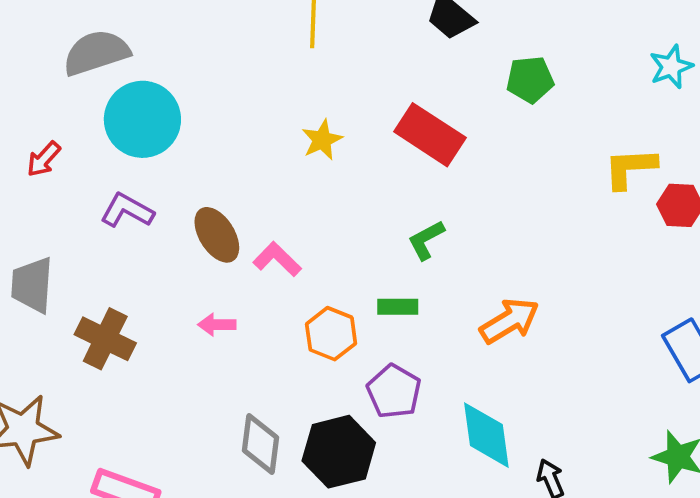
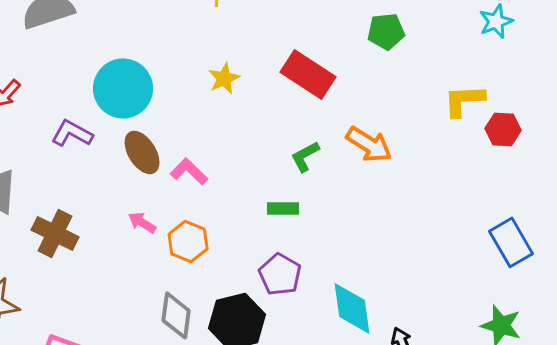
cyan circle: (142, 119) -> (123, 88), moved
orange arrow: (509, 321) -> (369, 144), moved, turned 63
pink arrow: (217, 325) -> (142, 222), turned 32
orange hexagon: (331, 334) -> (188, 241), moved

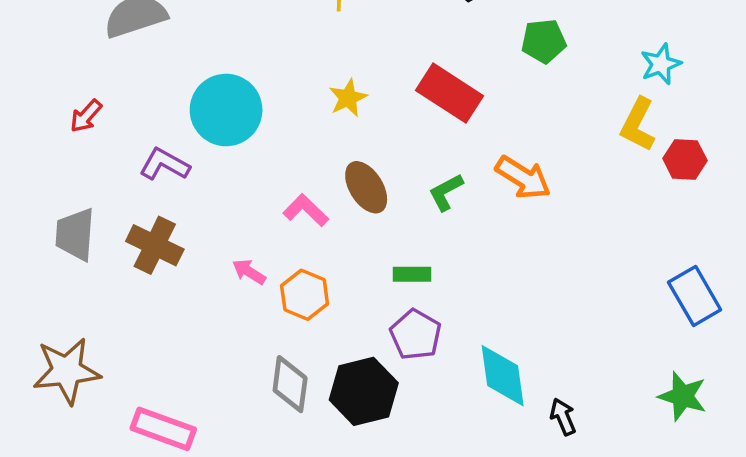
cyan star: (496, 21) -> (661, 64), moved
yellow L-shape: (464, 100) -> (638, 124), turned -60
brown ellipse: (142, 152) -> (366, 187), moved
green rectangle: (283, 208) -> (412, 274), moved
brown cross: (55, 233) -> (155, 245), moved

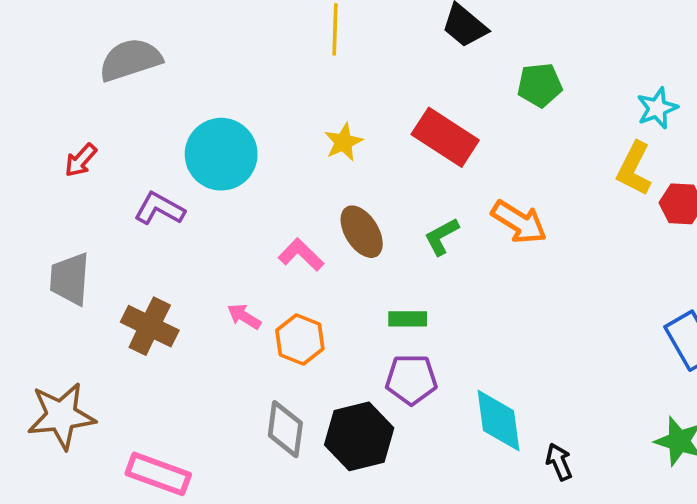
brown cross: (155, 245) -> (150, 326), moved
purple pentagon: (416, 335) -> (411, 379), turned -30

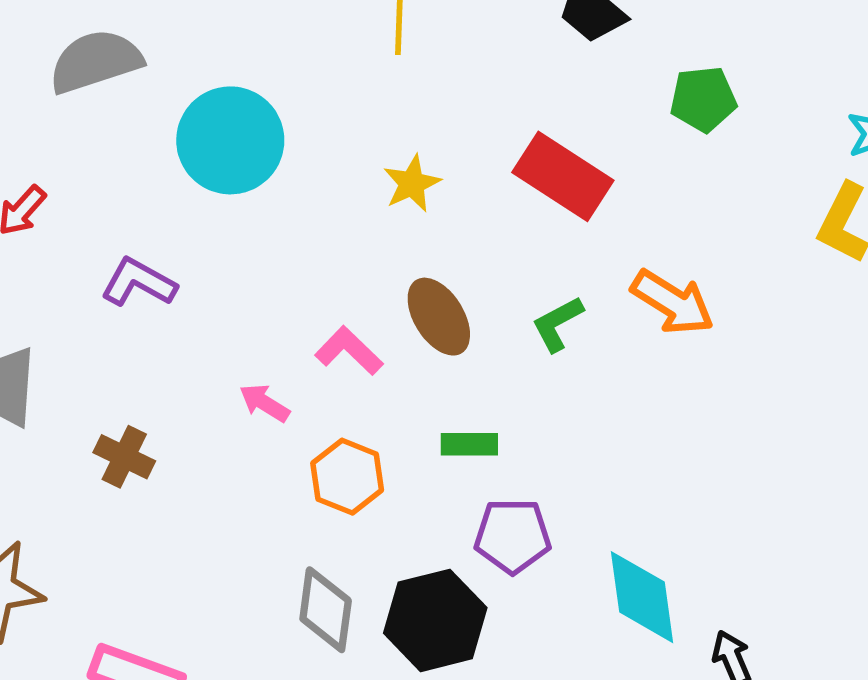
cyan circle: (221, 154) -> (230, 140), moved
pink arrow: (244, 316) -> (264, 403), moved
green rectangle: (408, 319) -> (469, 444), moved
brown cross: (150, 326) -> (124, 457), size x0.7

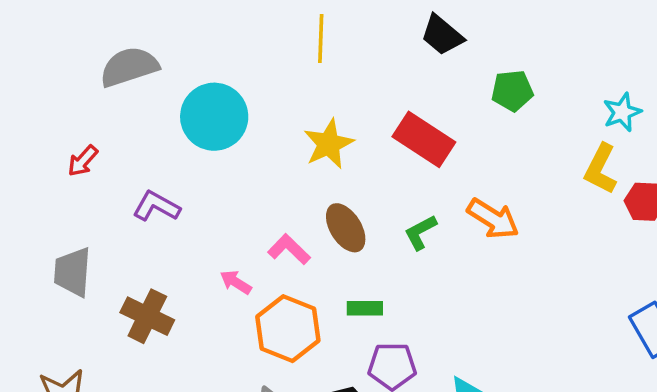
yellow star: (412, 184) -> (329, 144), size x1.4
brown cross: (124, 457) -> (147, 316), size x1.4
orange hexagon: (347, 477) -> (288, 329), size x1.4

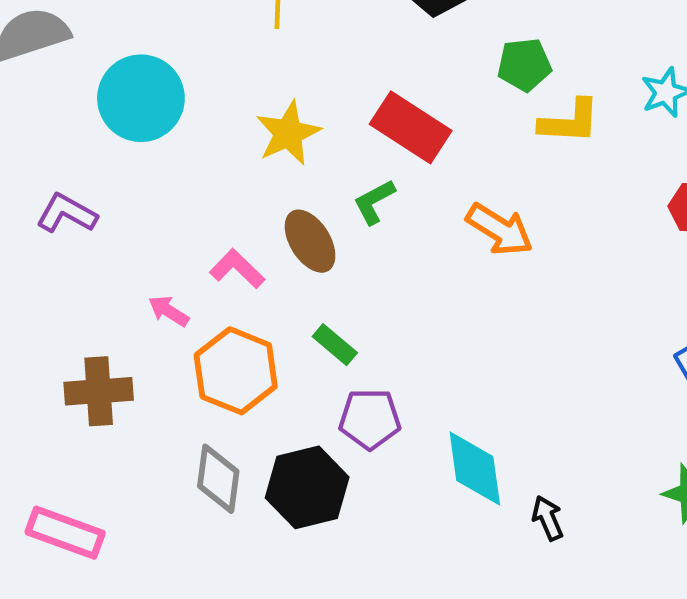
yellow L-shape: (601, 169) -> (570, 122), moved, turned -114
green L-shape: (420, 232) -> (374, 202), moved
green rectangle: (365, 308) -> (335, 345), turned 40
brown cross: (147, 316) -> (99, 391), moved, turned -30

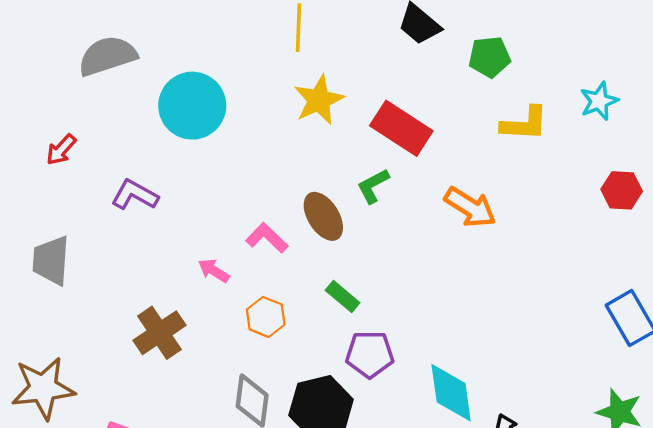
green pentagon: (524, 65) -> (489, 57), moved
yellow star: (288, 133) -> (319, 100), moved
orange hexagon: (236, 371) -> (266, 317), size x0.6
brown cross: (99, 391) -> (159, 333), turned -30

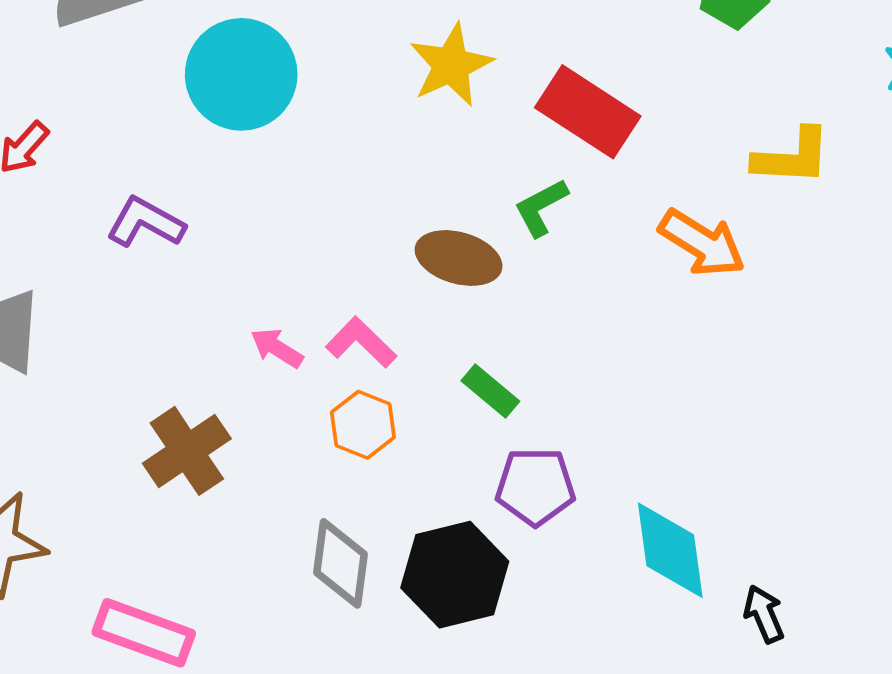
yellow L-shape: (524, 124) -> (792, 157), moved
brown ellipse: (323, 216) -> (459, 258), turned -42
pink L-shape: (267, 238) -> (361, 342), moved

